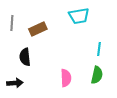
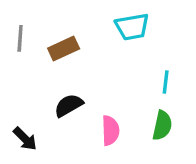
black semicircle: (25, 57) -> (69, 105), moved, turned 66
black arrow: (15, 83) -> (25, 139), turned 49

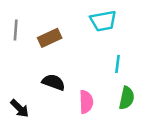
cyan line: (166, 82) -> (118, 64), moved
black semicircle: (69, 105) -> (54, 82), turned 50

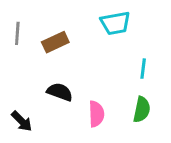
cyan line: (118, 64) -> (143, 69), moved

